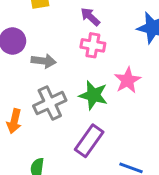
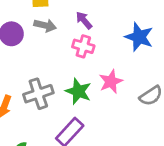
gray arrow: (44, 61) -> (45, 25), moved

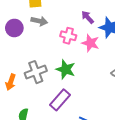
purple arrow: (84, 20) -> (88, 17), moved
pink star: (111, 82) -> (90, 43), moved, turned -30

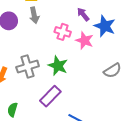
gray arrow: (39, 21) -> (34, 15), turned 63

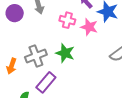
purple rectangle: (50, 96) -> (46, 82), moved

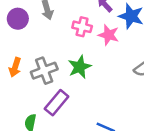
green star: (65, 53) -> (80, 67), turned 30
orange arrow: (12, 66) -> (15, 67), moved

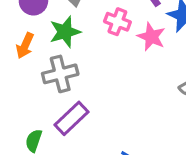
orange arrow: (15, 67) -> (25, 46), moved
green star: (80, 67) -> (65, 32), moved

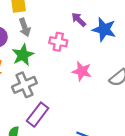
pink star: (151, 37) -> (82, 71), moved

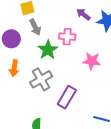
green star: (23, 55) -> (48, 50), moved
purple rectangle: (38, 115) -> (67, 97), moved

